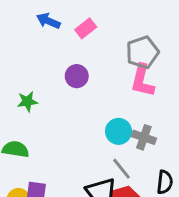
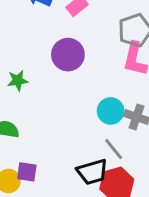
purple circle: (77, 76) -> (68, 55), size x1.4

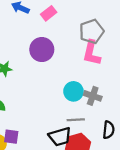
gray line: (114, 149) -> (76, 120), turned -54

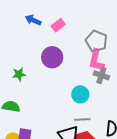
gray pentagon: (92, 31) -> (96, 41), turned -30
gray cross: (93, 96) -> (101, 75), moved

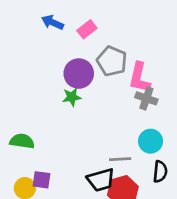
gray pentagon: (96, 41) -> (112, 61), moved
green star: (19, 74) -> (72, 97), moved
cyan circle: (80, 94) -> (151, 141), moved

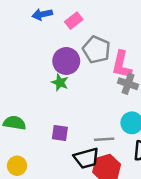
blue arrow: (52, 22) -> (42, 14), turned -36
green star: (72, 97) -> (60, 82), turned 30
purple square: (41, 180) -> (60, 133), moved

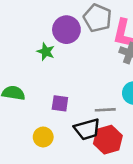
green star: (60, 82) -> (46, 52), moved
yellow circle: (17, 166) -> (43, 137), moved

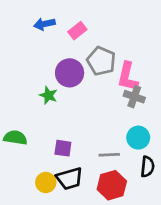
black trapezoid: (87, 129) -> (70, 179), moved

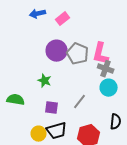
gray pentagon: (101, 61) -> (78, 54), moved
green star: (48, 95) -> (45, 81), moved
cyan circle: (138, 138) -> (109, 88), moved
gray line: (109, 155) -> (80, 102), moved, turned -49

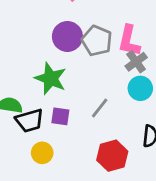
gray cross: (106, 69) -> (136, 62), turned 35
green star: (45, 81) -> (51, 79), size x1.6
black trapezoid: (57, 131) -> (30, 121), moved

